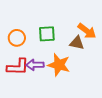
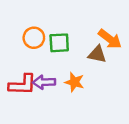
orange circle: (17, 38) -> (34, 38), moved
orange star: (59, 65) -> (74, 82), size x0.7

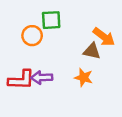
green square: (59, 43) -> (51, 20), moved
orange star: (74, 82) -> (84, 77), moved

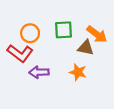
green square: (51, 20) -> (63, 30), moved
red L-shape: (21, 80) -> (20, 53), moved, turned 35

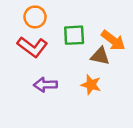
orange circle: (30, 33) -> (35, 17), moved
red L-shape: (20, 53) -> (32, 47), moved

